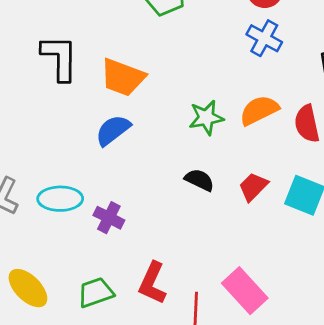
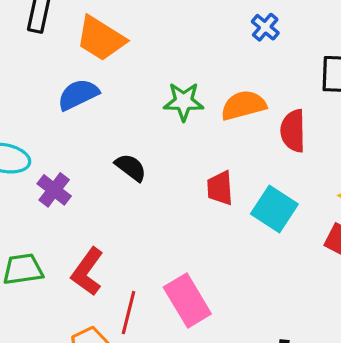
blue cross: (264, 38) -> (265, 27), size x0.7
black semicircle: (199, 180) -> (131, 167), moved
red trapezoid: (253, 187) -> (220, 188), turned -60

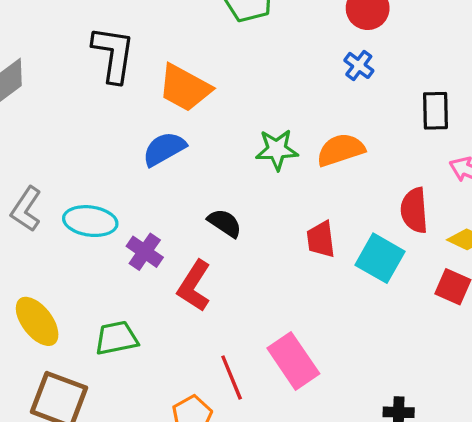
red semicircle: (293, 131) -> (414, 210), moved
red L-shape: (87, 272) -> (194, 286), moved
red line: (129, 313) -> (232, 377), turned -33

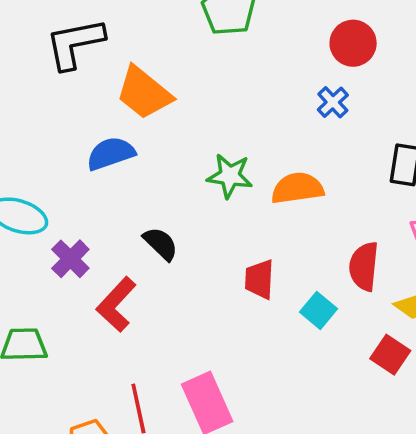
black L-shape: (113, 54) -> (75, 44), turned -120
cyan square: (380, 258) -> (319, 310), size x0.7

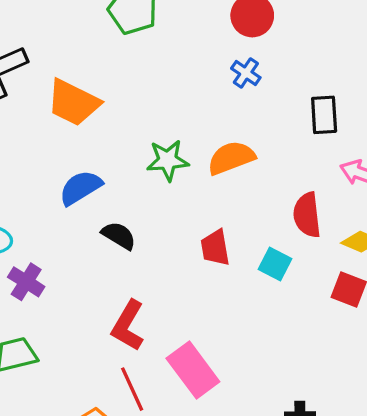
blue semicircle: (111, 153) -> (80, 188), moved
purple cross: (70, 259) -> (26, 282), moved
red L-shape: (116, 304) -> (128, 326), moved

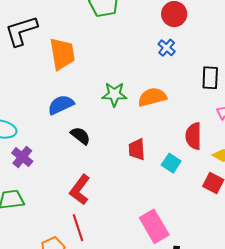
orange trapezoid: (73, 103) -> (62, 54), turned -132
pink rectangle: (193, 370) -> (154, 226), moved

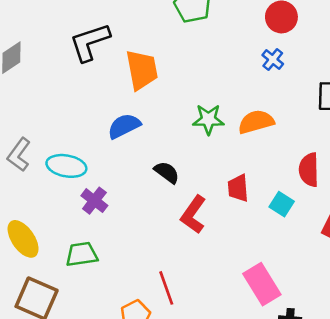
blue semicircle: (61, 105) -> (124, 126), moved
red L-shape: (80, 190) -> (193, 214), moved

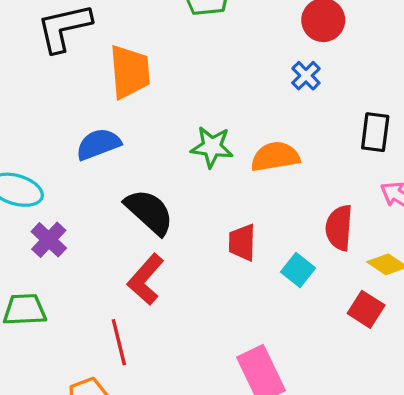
black semicircle: (167, 172) -> (149, 212), size x1.5
red L-shape: (193, 214) -> (146, 279), moved
red line: (166, 288) -> (119, 342), moved

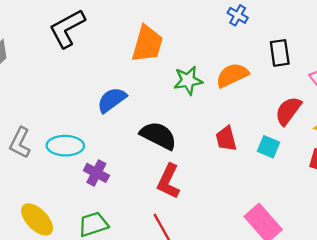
orange trapezoid: (130, 72) -> (147, 44), moved, turned 36
black rectangle: (375, 132) -> (280, 53), moved
red semicircle: (339, 228) -> (288, 111), turned 48

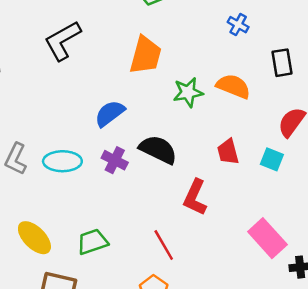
orange semicircle: (232, 75) -> (233, 86), turned 48
purple cross: (96, 173) -> (115, 160), moved
red L-shape: (169, 181) -> (195, 197), moved

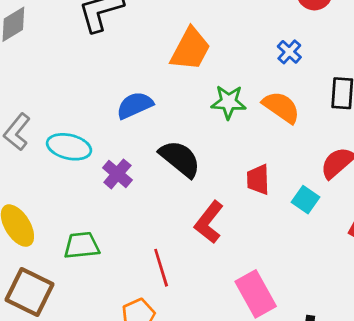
blue cross: (238, 25) -> (289, 52), moved
purple cross: (115, 160) -> (117, 174), moved
pink rectangle: (267, 238) -> (256, 294), moved

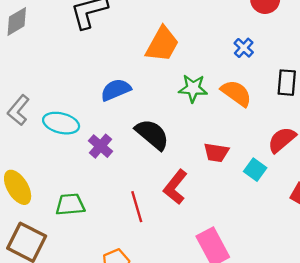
red trapezoid: (258, 180) -> (216, 153), turned -80
red line: (161, 268) -> (137, 207), moved

